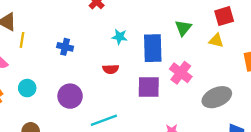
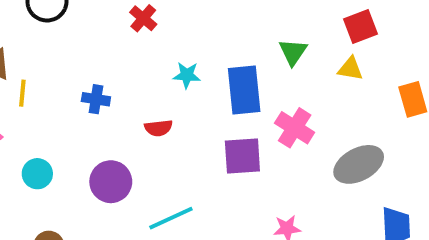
red semicircle: (111, 69) -> (158, 128), moved

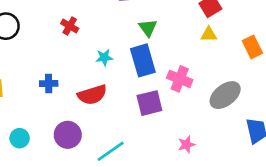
green triangle: (293, 52) -> (148, 28), moved
red semicircle: (158, 128) -> (92, 95), size x1.6

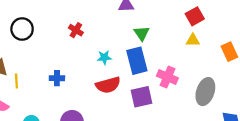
red semicircle: (92, 95) -> (108, 85), moved
gray ellipse: (225, 95) -> (205, 92), turned -35

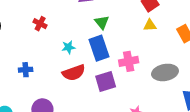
pink cross: (167, 77) -> (129, 61), turned -30
gray ellipse: (205, 92) -> (165, 72), turned 65

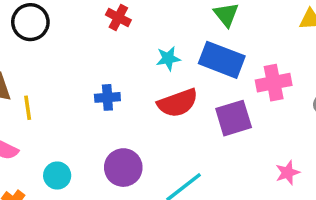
blue rectangle: (99, 48) -> (222, 60), turned -50
blue cross: (26, 70) -> (107, 97), moved

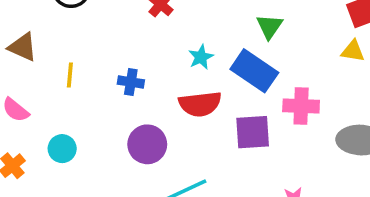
cyan star: (168, 58) -> (201, 57), turned -30
yellow line: (28, 108) -> (70, 75), moved
purple circle: (123, 168) -> (147, 144), moved

